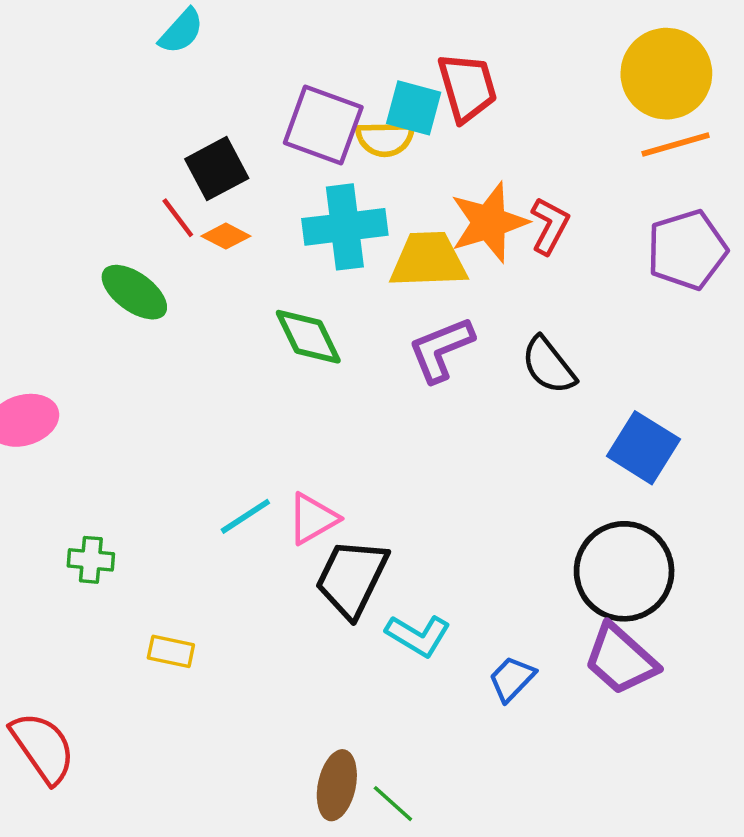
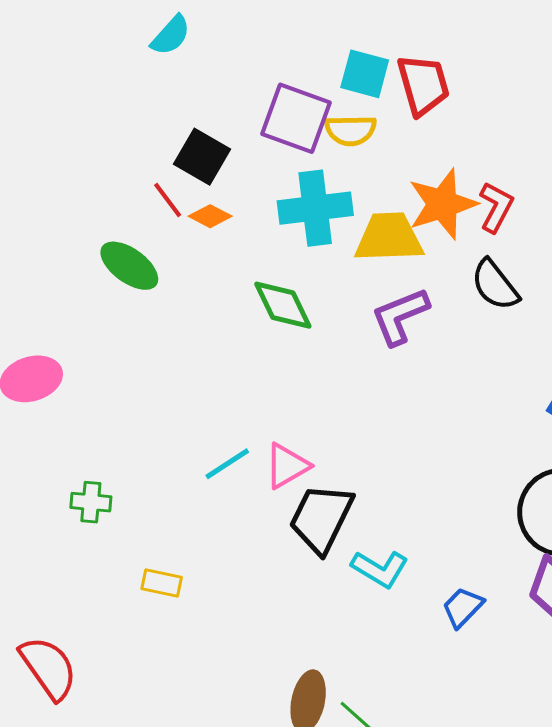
cyan square: (414, 108) -> (365, 74), moved
black square: (217, 169) -> (202, 157), turned -32
black semicircle: (549, 365) -> (495, 285), moved

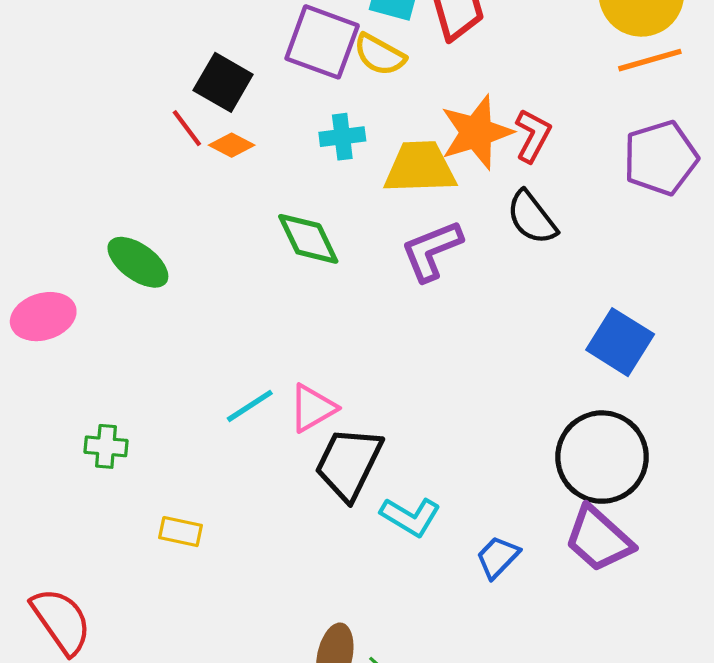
yellow semicircle: (351, 130) -> (380, 55), turned 30
cyan cross: (315, 208) -> (342, 137), size x0.6
green ellipse: (129, 266) -> (138, 262), moved

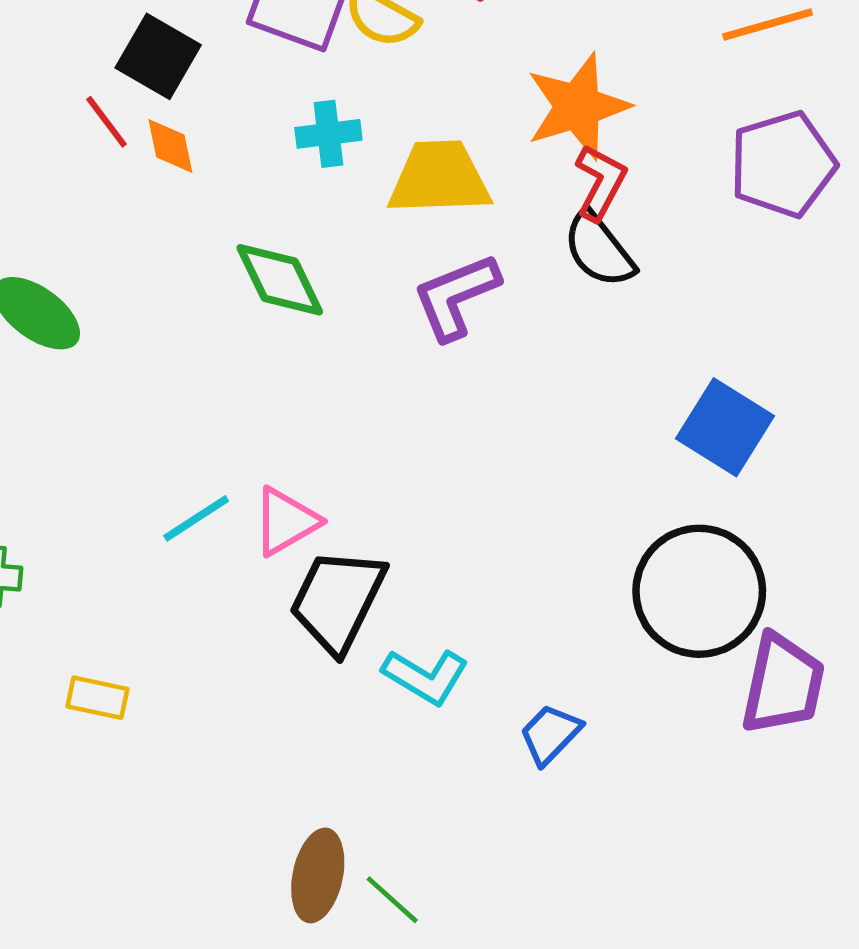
orange star: (476, 132) -> (578, 107), moved
red L-shape: (533, 136) -> (600, 182), moved
orange diamond: (232, 145) -> (170, 146), turned 51
purple trapezoid: (599, 539) -> (783, 684), moved, turned -120

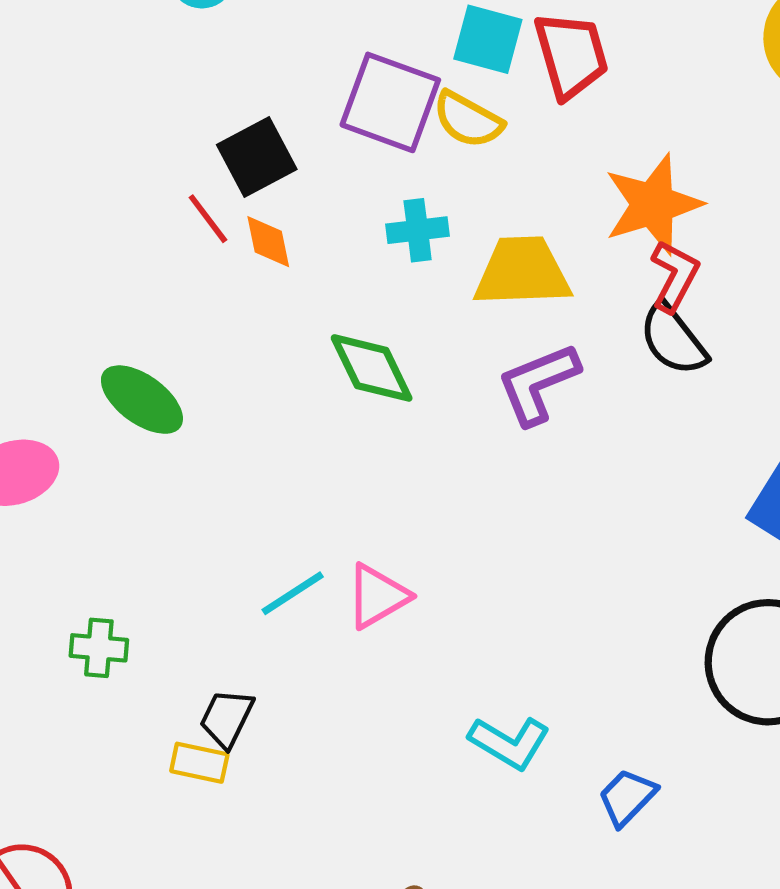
black square: (158, 56) -> (257, 157), turned 32
black trapezoid: (338, 600) -> (227, 718), moved, size x0.6

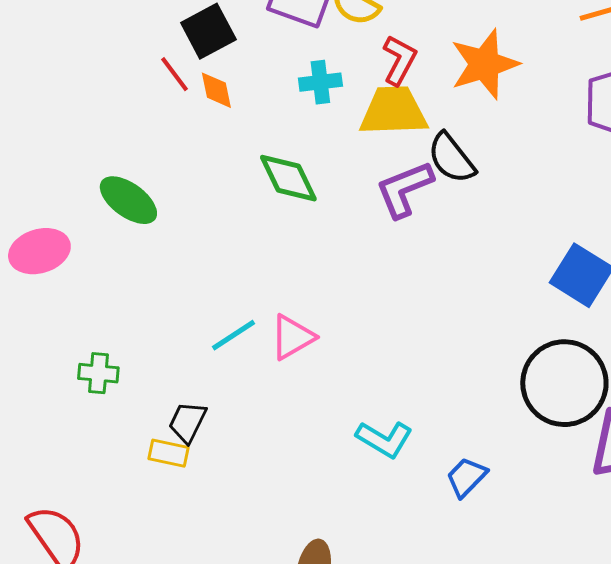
red L-shape: (674, 276) -> (399, 60), moved
black semicircle: (673, 339) -> (451, 158), moved

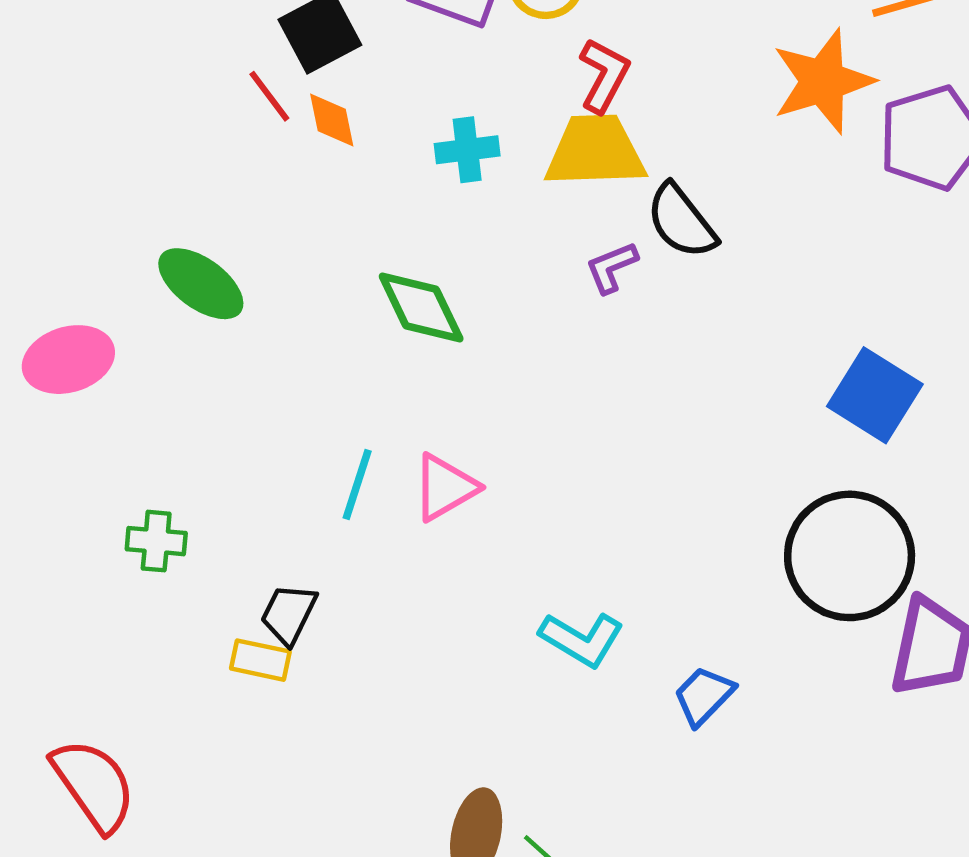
orange star: (484, 64) -> (823, 81), moved
cyan cross: (320, 82) -> (467, 150), moved
green diamond: (288, 178) -> (421, 307), moved
purple L-shape: (404, 189) -> (611, 267), size x0.6
cyan line: (233, 335) -> (357, 485), turned -39

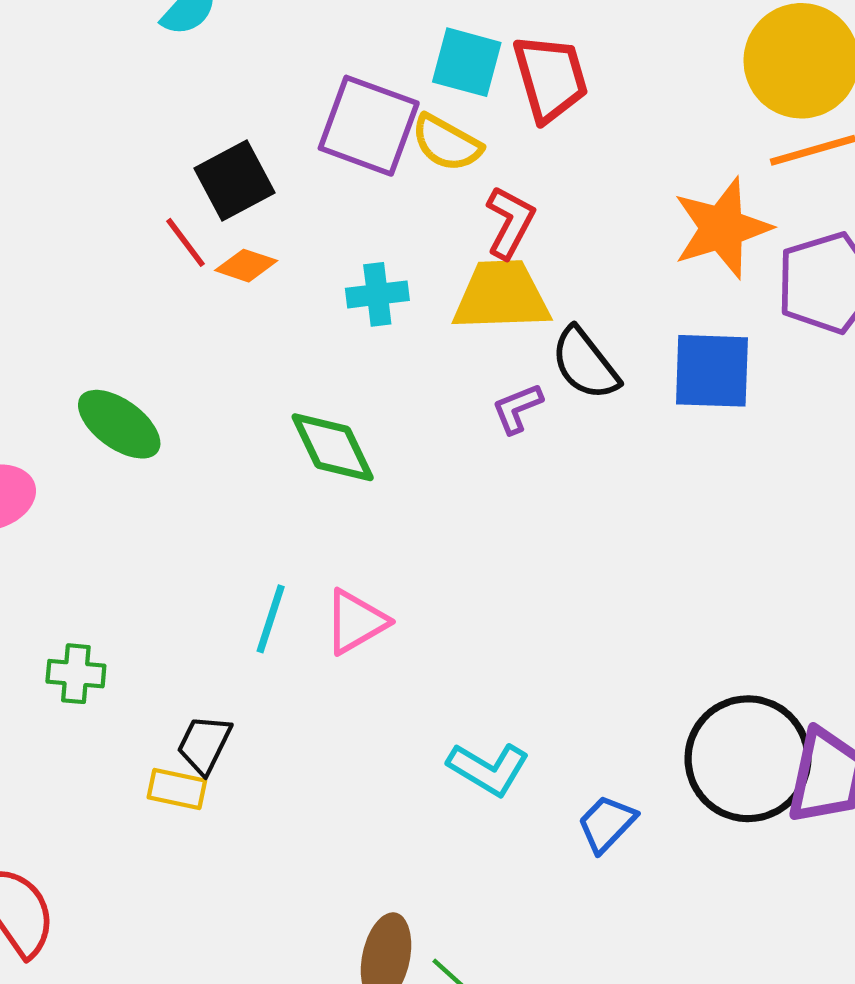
orange diamond: (332, 120) -> (246, 266), turned -60
blue square: (875, 395) -> (712, 371), moved, turned -30
black circle: (850, 556) -> (748, 759), moved

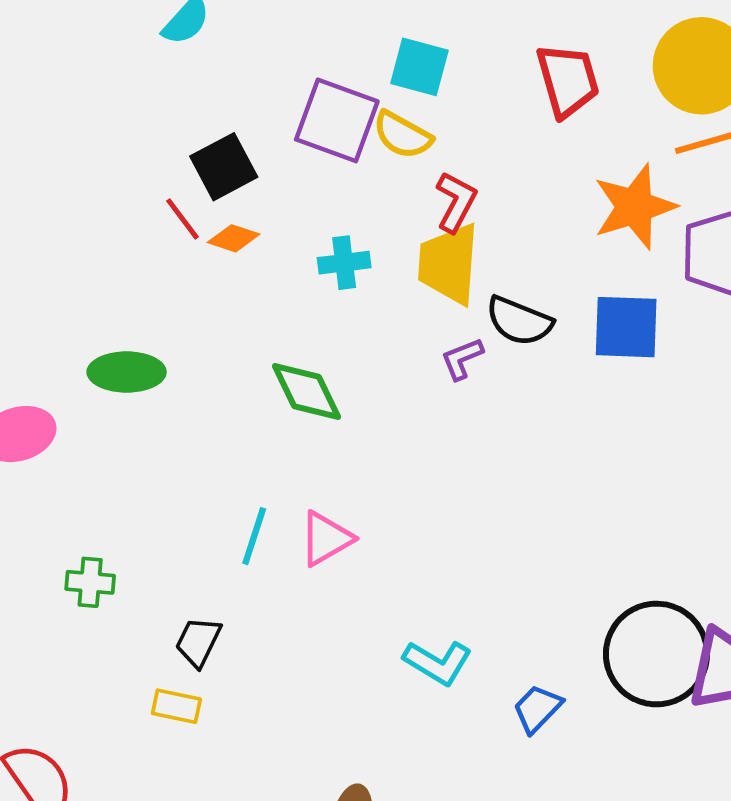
red trapezoid: (550, 78) -> (568, 80), moved
yellow trapezoid: (501, 296) -> (449, 264), turned -84
black semicircle: (585, 364) -> (519, 321), turned -30
green ellipse: (119, 424) -> (127, 372), turned -36
yellow rectangle: (177, 789) -> (176, 706), moved

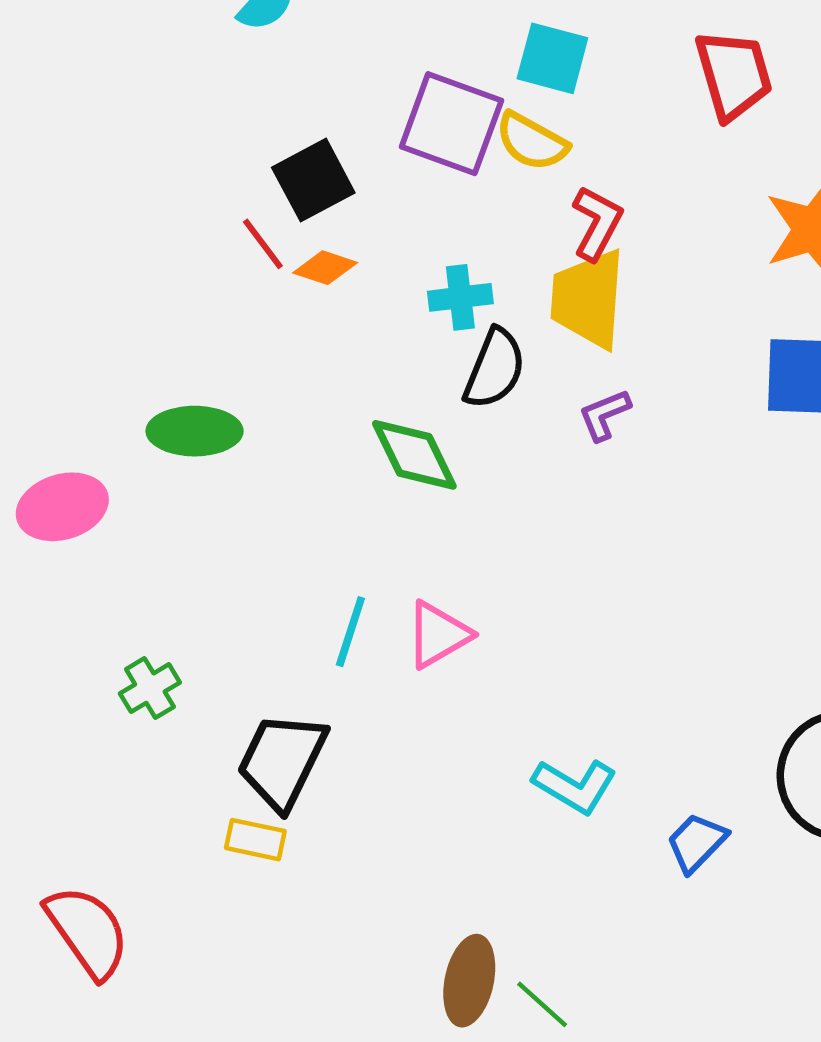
black semicircle: (519, 321) -> (495, 369), moved, turned -90
green cross: (90, 582) -> (150, 688), turned -36
black trapezoid: (198, 642) -> (282, 761), size x1.6

